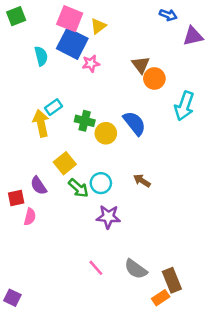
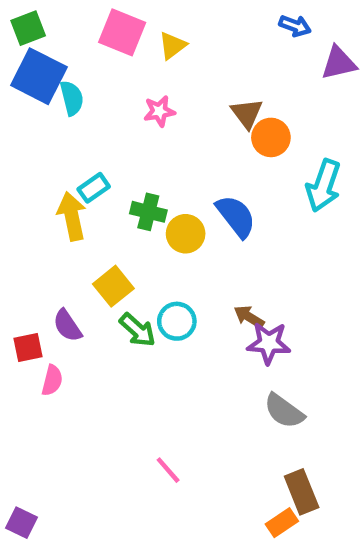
blue square: (72, 44) -> (39, 76), moved
purple star: (108, 217) -> (269, 343), moved
gray semicircle: (136, 269) -> (284, 411), moved

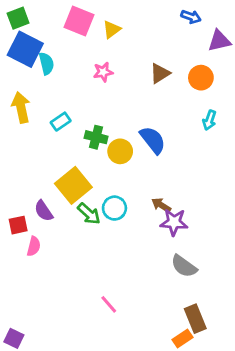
brown triangle: (247, 113) -> (160, 73), turned 35
orange circle: (271, 137) -> (201, 78), moved
cyan arrow: (323, 186) -> (209, 120), size x0.6
yellow arrow: (72, 216) -> (21, 107), moved
yellow square: (113, 286) -> (73, 185), size x1.4

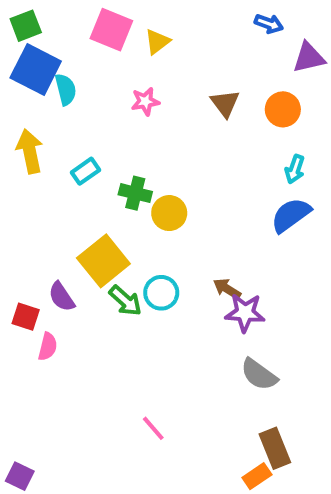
brown triangle: (160, 73) -> (225, 103), turned -35
blue semicircle: (153, 140) -> (291, 215), moved, turned -88
red square: (18, 225) -> (26, 317), turned 30

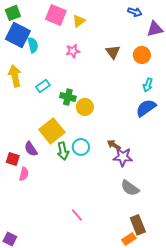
green arrow: (125, 301) -> (63, 151), turned 36

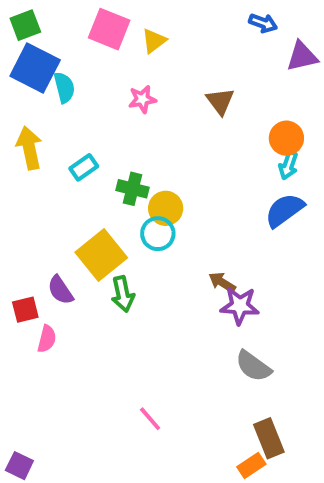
orange circle: (142, 55) -> (286, 138), moved
cyan circle: (81, 147) -> (158, 234), moved
red square: (13, 159) -> (25, 310), turned -32

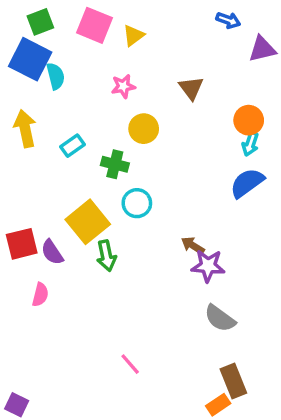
green square: (25, 25) -> (40, 22), moved
yellow circle: (166, 208) -> (144, 129), moved
red square: (25, 310) -> (22, 244), moved, size x1.4

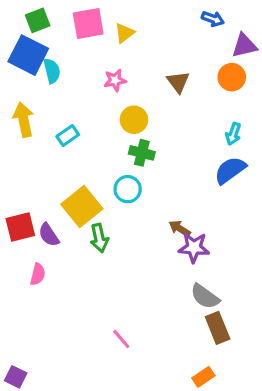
pink square: (95, 25) -> (88, 24), turned -32
orange circle: (249, 120) -> (232, 77), moved
green cross: (115, 164) -> (142, 153), moved
brown rectangle: (233, 381) -> (218, 328), moved

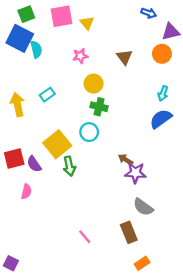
yellow triangle: (124, 33) -> (87, 23), turned -32
yellow arrow: (24, 120) -> (17, 104), moved
brown rectangle: (218, 328) -> (129, 232), moved

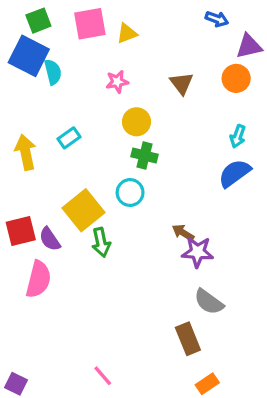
yellow triangle: (87, 23) -> (127, 33), turned 48
pink semicircle: (26, 192) -> (38, 279), size x1.6
pink line: (85, 237) -> (103, 376), moved

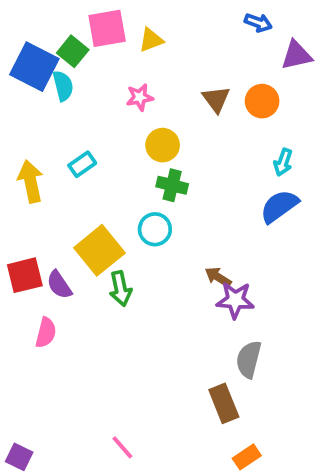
green square: (38, 21) -> (73, 51), moved, turned -30
orange circle: (236, 78) -> (262, 101), moved
pink semicircle: (38, 279) -> (46, 333), size x0.7
gray semicircle: (209, 302) -> (249, 359), turned 68

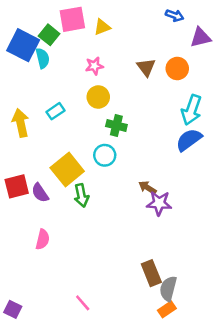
yellow circle: (163, 145) -> (98, 97), moved
cyan arrow: (283, 162) -> (191, 110), size x1.6
pink semicircle: (46, 333) -> (43, 239), moved
gray semicircle: (249, 359) -> (168, 289), moved

